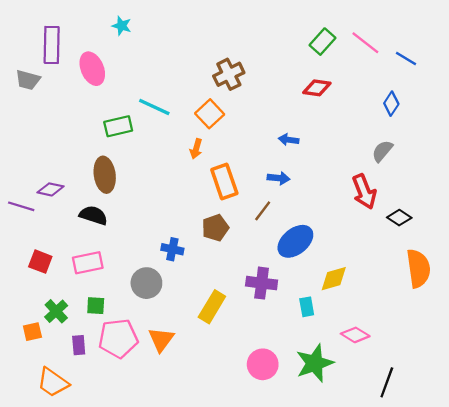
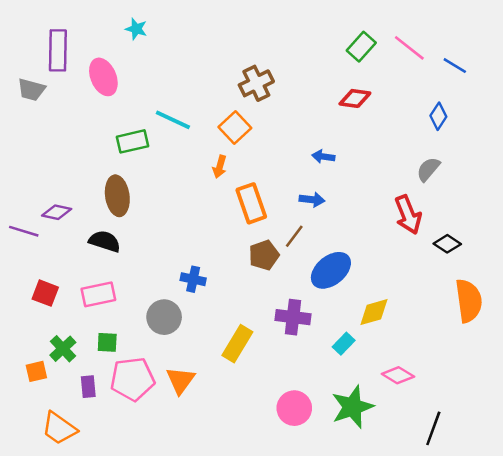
brown pentagon: (215, 228) -> (264, 255), moved
cyan rectangle: (307, 307) -> (344, 344), turned 54

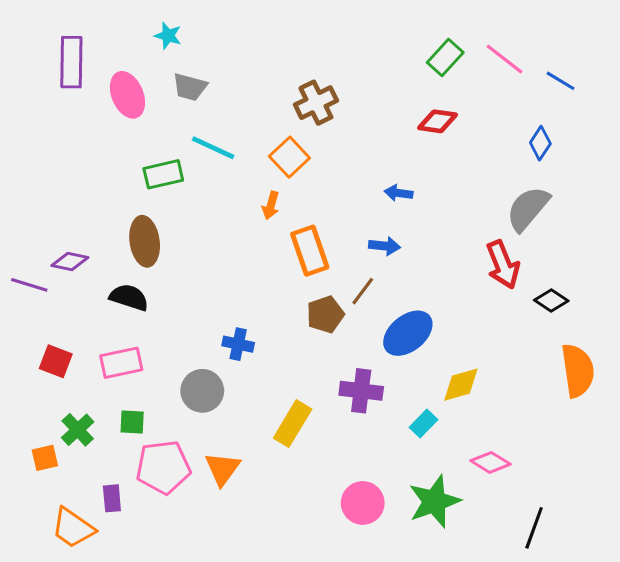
gray trapezoid: (31, 90) -> (190, 87), moved
gray semicircle: (428, 169) -> (528, 209), size x1.5
purple rectangle: (88, 387) -> (112, 498), moved

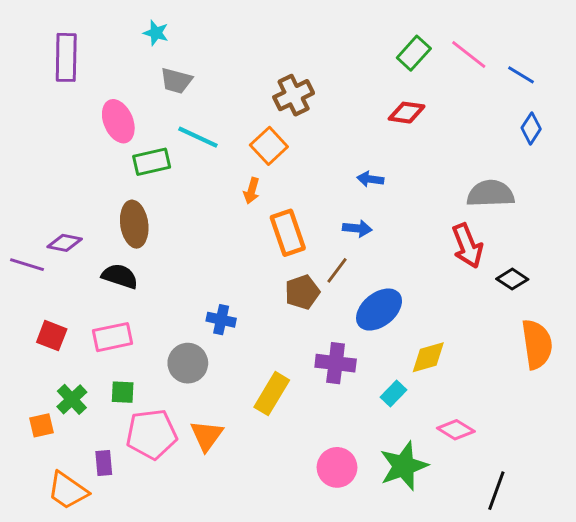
pink ellipse: (127, 95) -> (118, 121), moved
blue diamond: (540, 143) -> (531, 128), moved
gray semicircle: (528, 209) -> (491, 194), turned 48

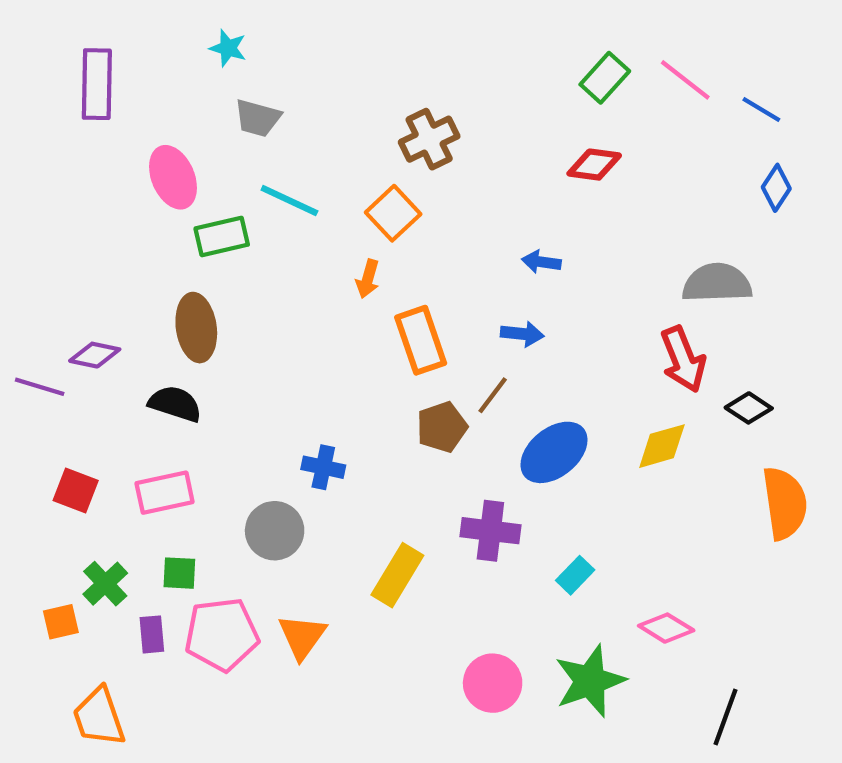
yellow diamond: (428, 357) -> (662, 446), moved
purple rectangle: (104, 463) -> (152, 634), moved
orange trapezoid: (68, 491) -> (99, 717), turned 36

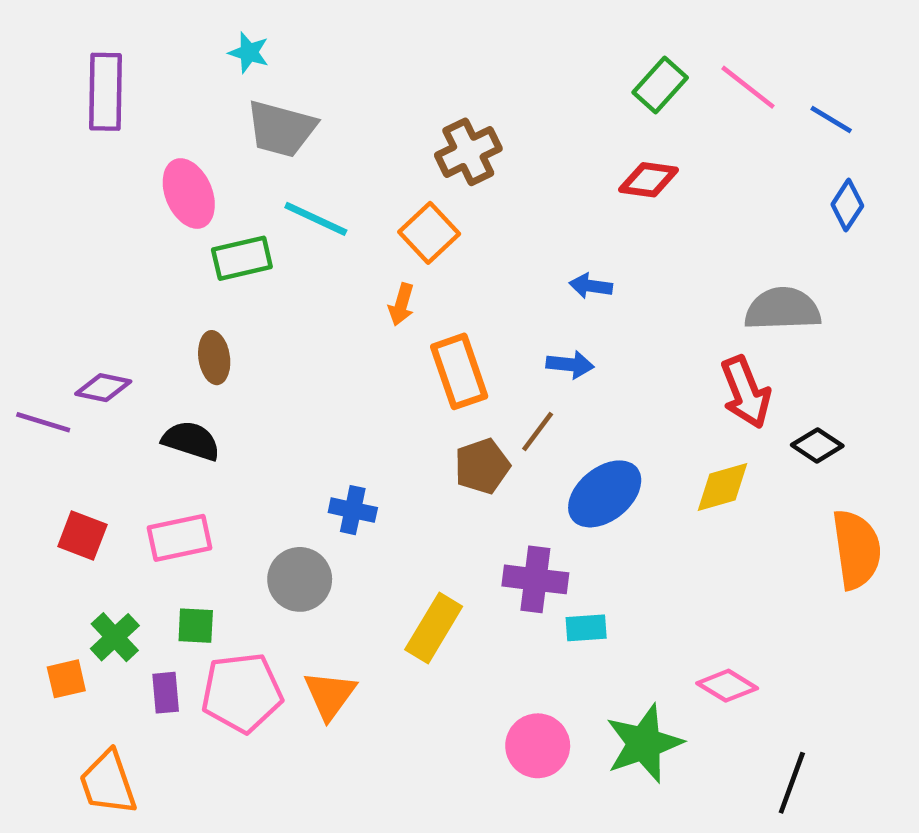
gray trapezoid: (258, 118) -> (281, 129), size x1.4
brown ellipse: (196, 328) -> (214, 358), size x0.7
cyan rectangle: (575, 575) -> (586, 628), moved, turned 42

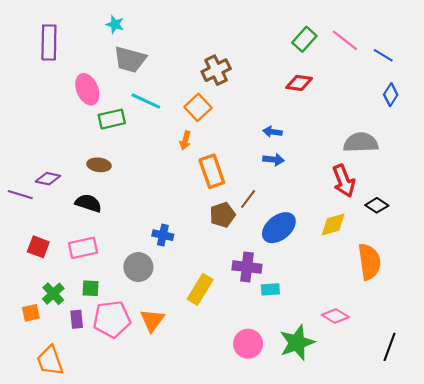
brown ellipse: (214, 358) -> (99, 165), turned -75
blue arrow: (570, 365) -> (274, 160), moved
orange semicircle: (857, 549) -> (369, 262), moved
black line: (792, 783) -> (390, 347), moved

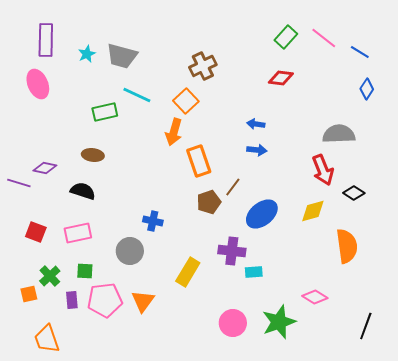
cyan star: (115, 24) -> (87, 54), moved, turned 30
pink ellipse: (87, 89) -> (38, 84), moved
orange arrow: (185, 140) -> (174, 132), size x1.5

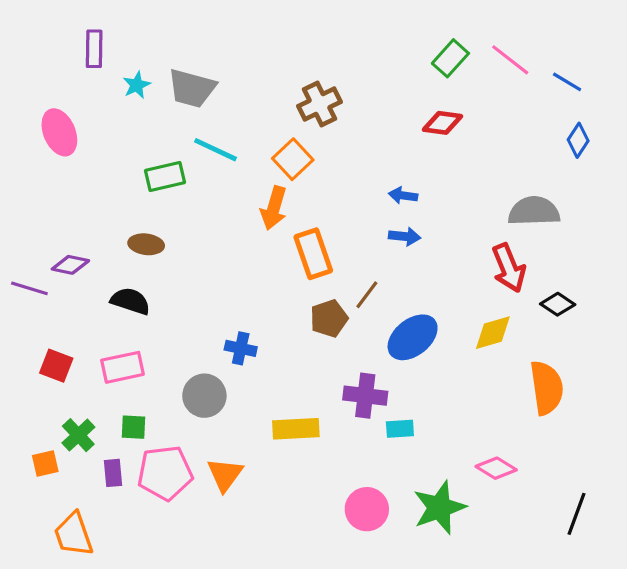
purple rectangle: (46, 40) -> (94, 49), moved, size x0.7
yellow rectangle: (188, 272) -> (296, 429), turned 56

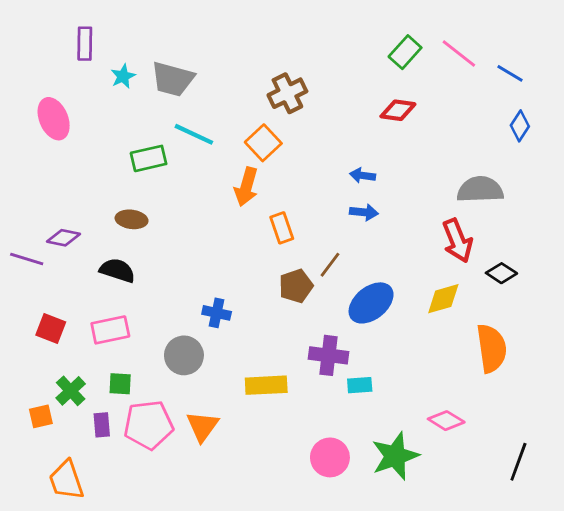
orange rectangle: (313, 254) -> (282, 228), size x0.7

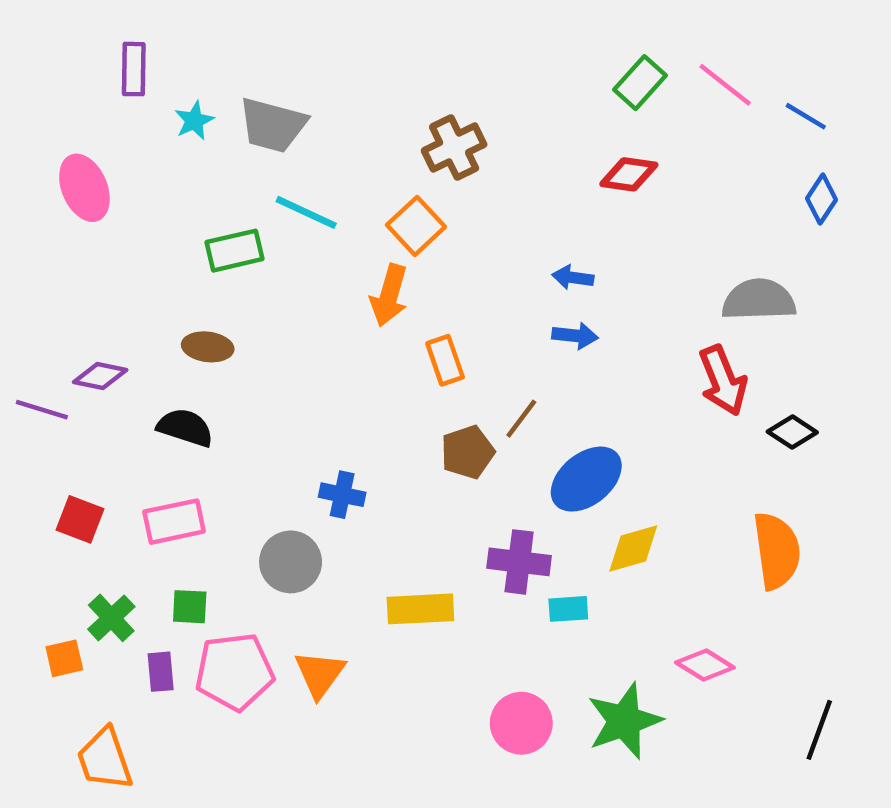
yellow diamond: (443, 299) -> (633, 548), moved

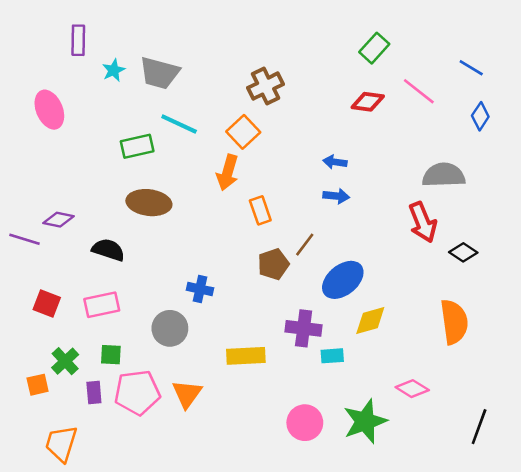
pink line: (725, 85) -> (419, 91), moved
brown ellipse: (208, 347) -> (149, 203), moved, size x1.5
orange trapezoid: (105, 759) -> (61, 444), turned 36

